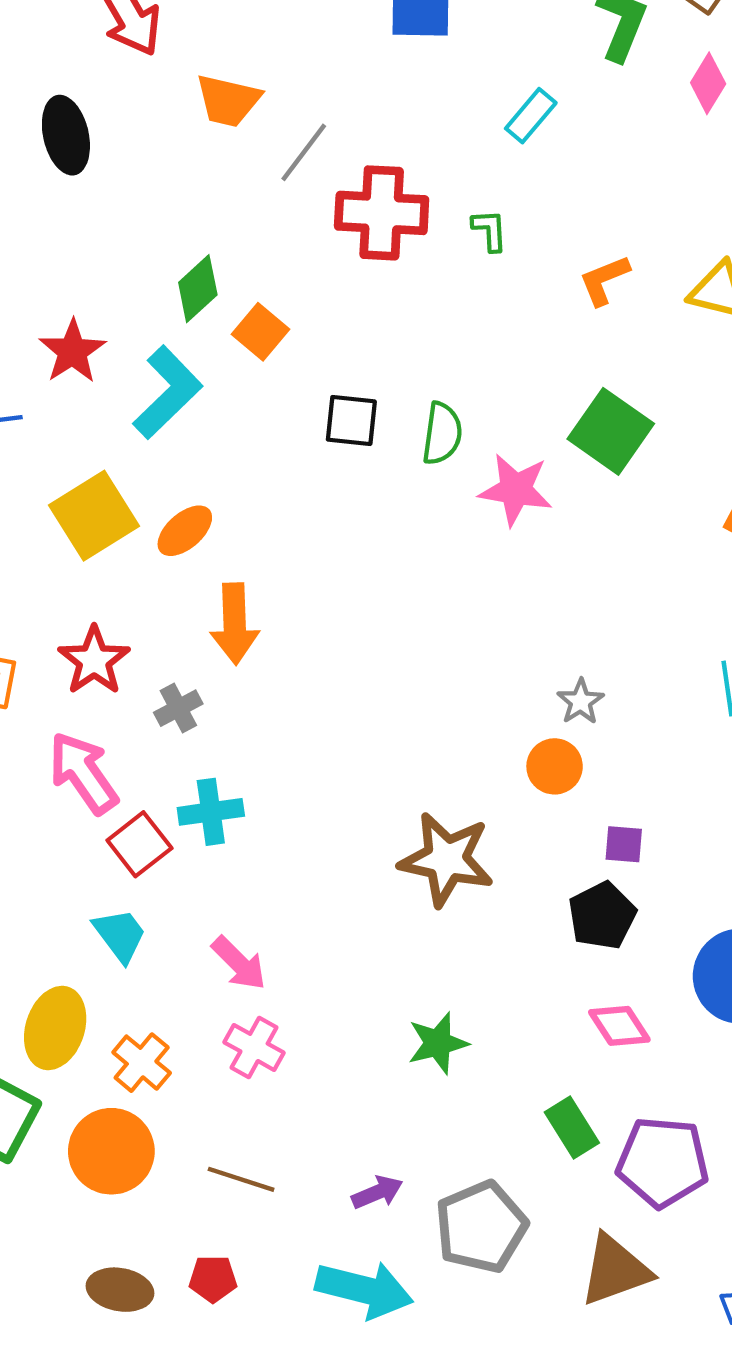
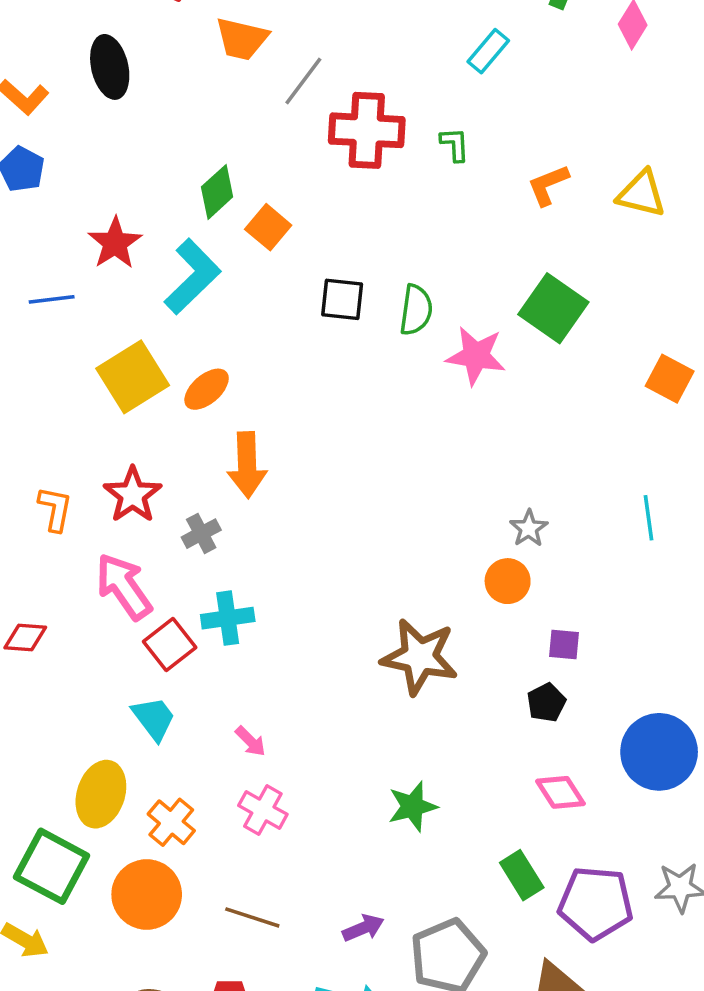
black pentagon: (602, 916) -> (546, 703), size x0.7
pink arrow: (239, 963) -> (251, 741), size x0.7

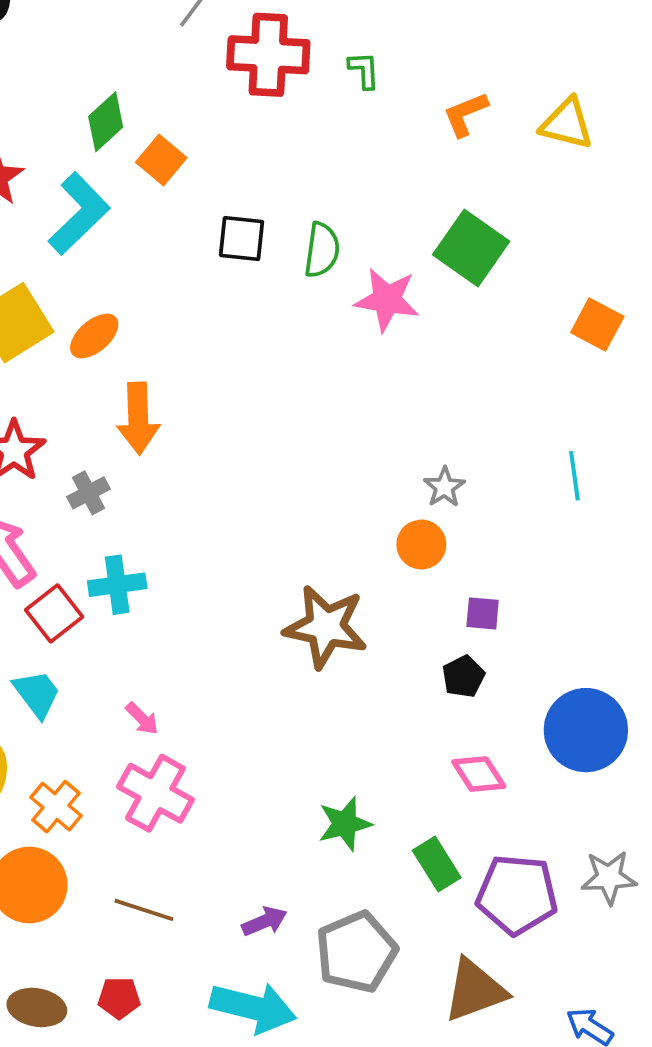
green star: (413, 806) -> (345, 824), moved
pink cross: (263, 810) -> (155, 793), size x1.4

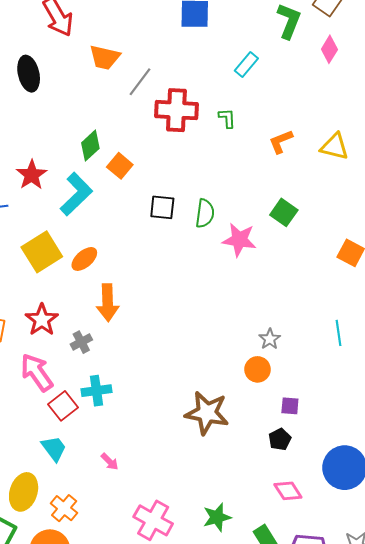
green square: (471, 248) -> (284, 212), size x0.7
pink cross: (155, 793) -> (153, 520), moved

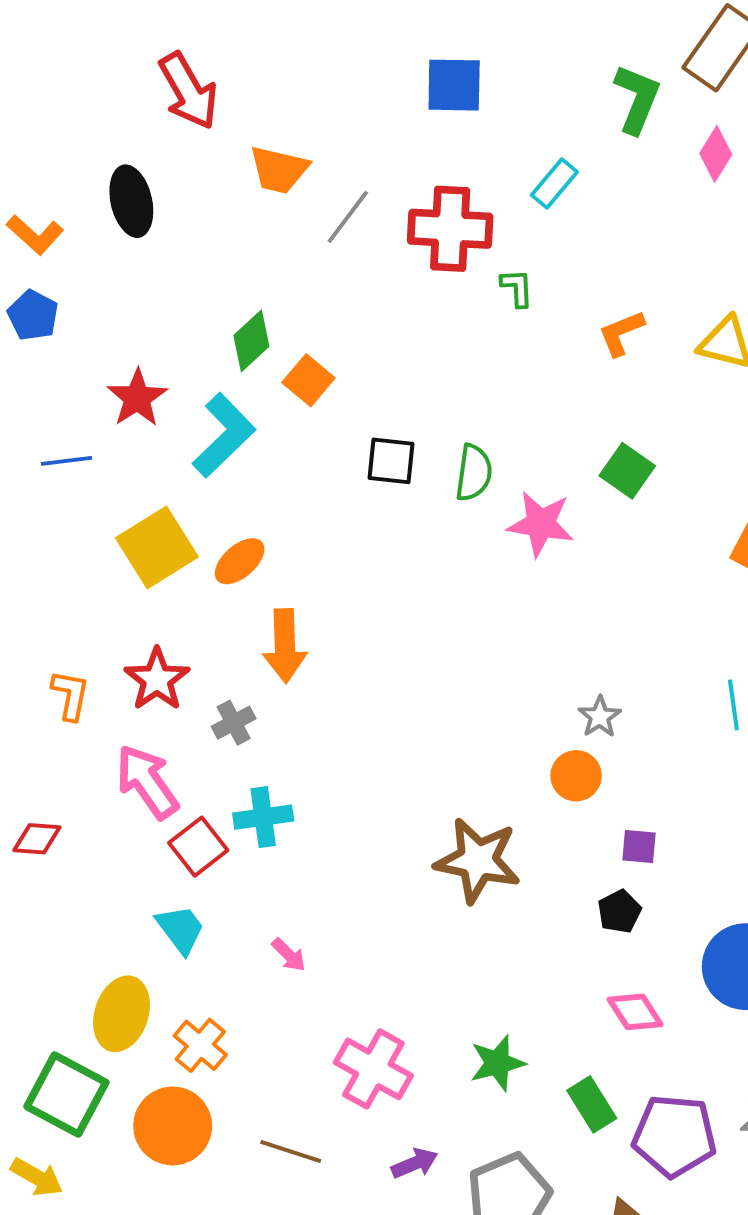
red cross: (176, 110) -> (450, 229), moved

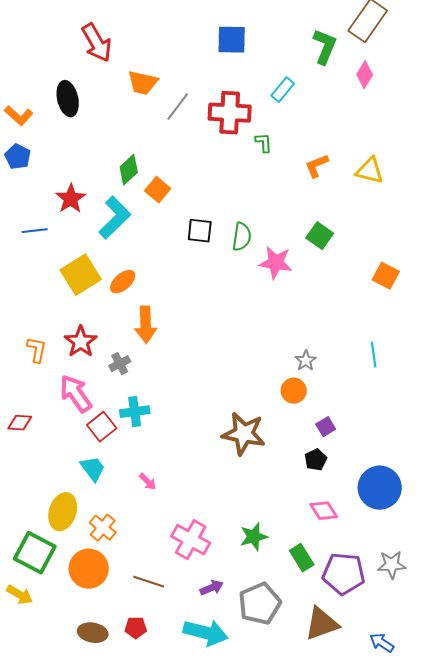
purple square: (639, 847) -> (326, 427), turned -36

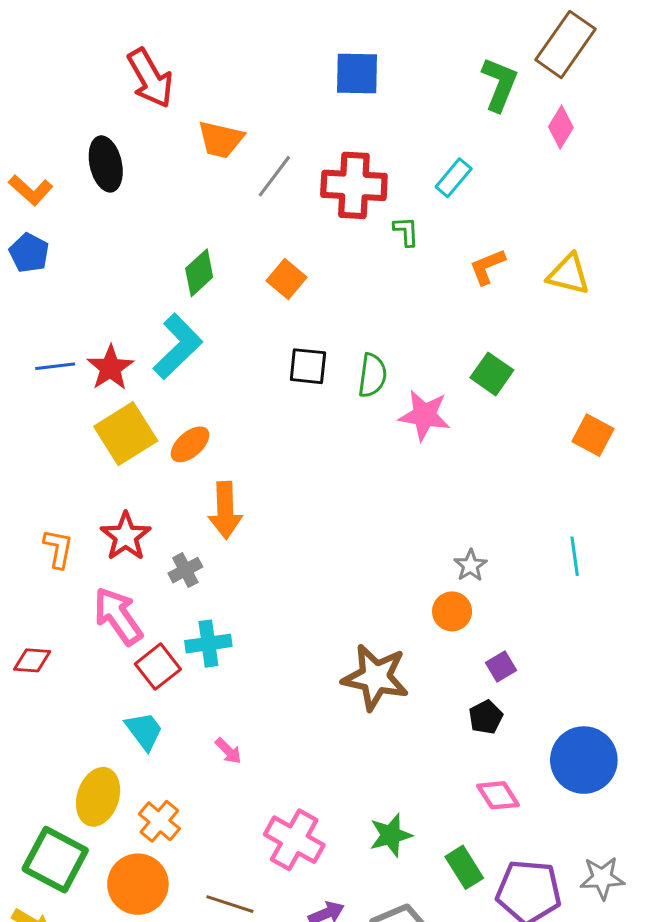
cyan rectangle: (283, 90) -> (454, 178), moved
orange square: (158, 190) -> (287, 279), moved
red star: (71, 199) -> (110, 368), moved

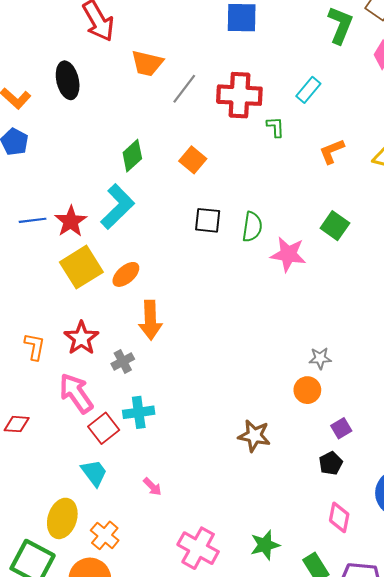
gray star: (470, 565) -> (320, 358), turned 30
brown star: (375, 677) -> (254, 436), size x0.7
pink diamond: (498, 795) -> (339, 517), turned 44

